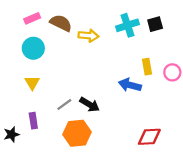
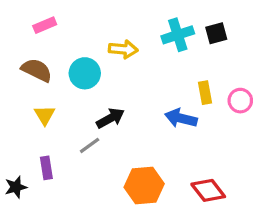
brown semicircle: (61, 23) -> (37, 70), moved
cyan circle: (33, 48) -> (85, 73), moved
black arrow: (90, 105) -> (110, 118), moved, turned -60
orange hexagon: (77, 133) -> (144, 186), moved
red diamond: (149, 137) -> (208, 190), turned 55

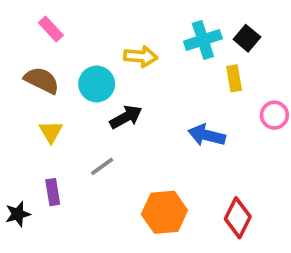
pink rectangle: (45, 25) -> (51, 29), turned 70
black square: (216, 33) -> (247, 38), turned -35
yellow rectangle: (205, 93) -> (234, 78), moved
black arrow: (110, 118) -> (126, 117), moved
red diamond: (208, 190) -> (238, 218), turned 64

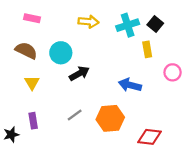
pink rectangle: (51, 29) -> (32, 18), turned -35
yellow arrow: (141, 56) -> (88, 22), moved
gray line: (102, 166) -> (75, 115), moved
orange hexagon: (164, 212) -> (110, 118), moved
red diamond: (238, 218) -> (149, 137), turned 70

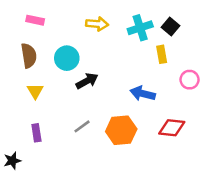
brown semicircle: (26, 50) -> (29, 56), turned 55
black star: (11, 135) -> (12, 161), moved
red diamond: (149, 137) -> (172, 128), moved

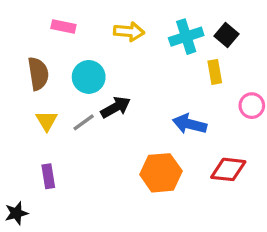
pink rectangle: (35, 20) -> (63, 27), moved
gray line: (82, 126) -> (84, 122), moved

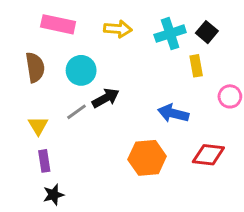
pink rectangle: (63, 27) -> (58, 24), size x1.5
yellow triangle: (47, 121) -> (38, 126), moved
black star: (16, 213) -> (53, 195), moved

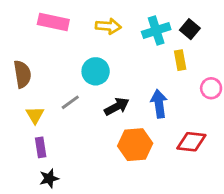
brown semicircle: (35, 67) -> (22, 74), moved
cyan circle: (81, 70) -> (96, 71), moved
black arrow: (106, 98) -> (117, 107), moved
blue arrow: (173, 113) -> (159, 104), turned 68

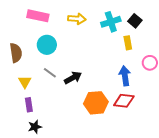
cyan circle: (96, 71) -> (47, 45), moved
gray line: (70, 102) -> (50, 73), turned 72
blue arrow: (159, 104) -> (125, 76), moved
black arrow: (117, 107) -> (73, 78), moved
red diamond: (191, 142) -> (124, 101), moved

